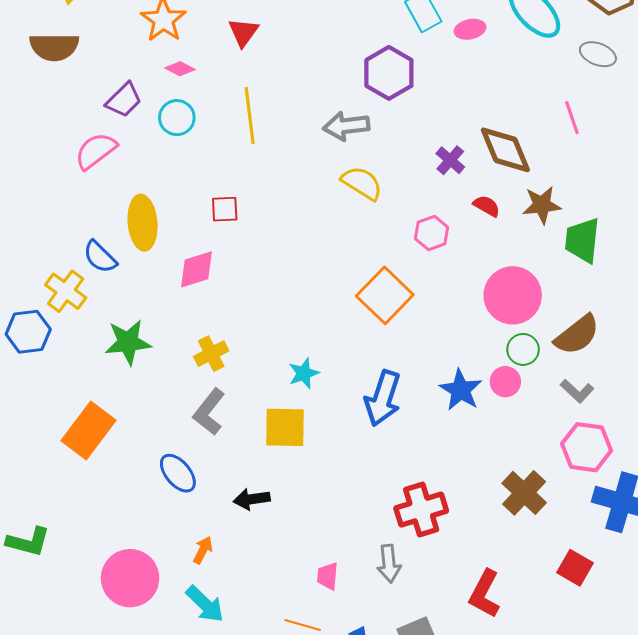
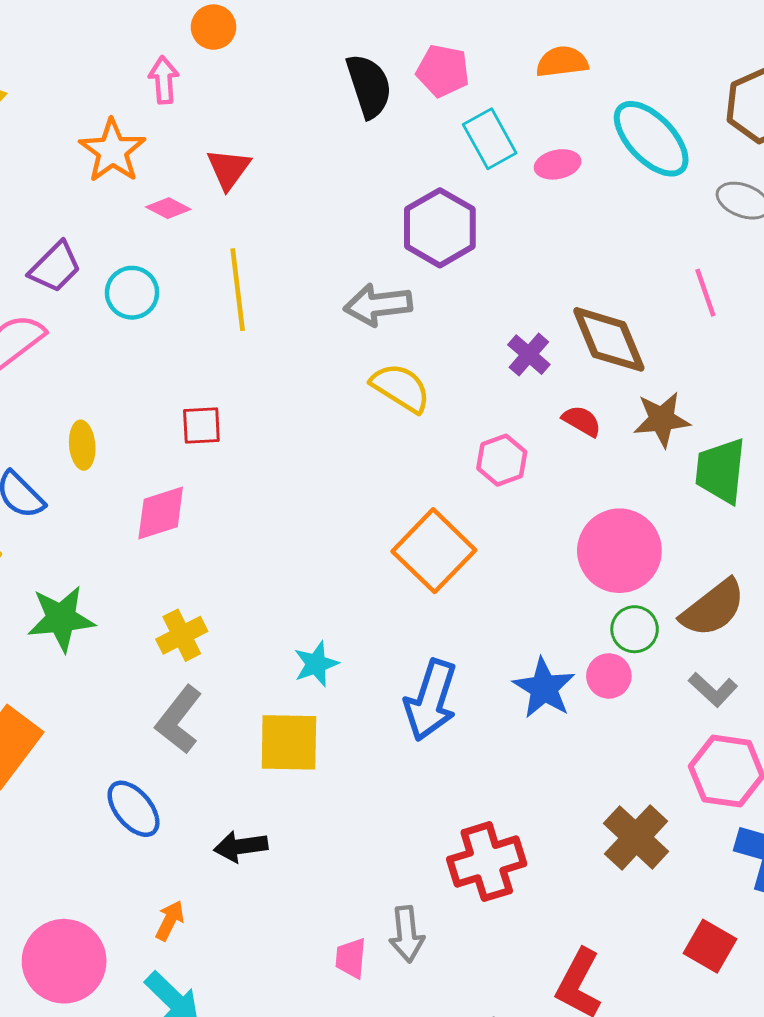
pink diamond: (180, 69) -> (168, 208), moved
yellow ellipse: (143, 223) -> (82, 445), size x0.6
gray arrow: (389, 564) -> (407, 934), moved

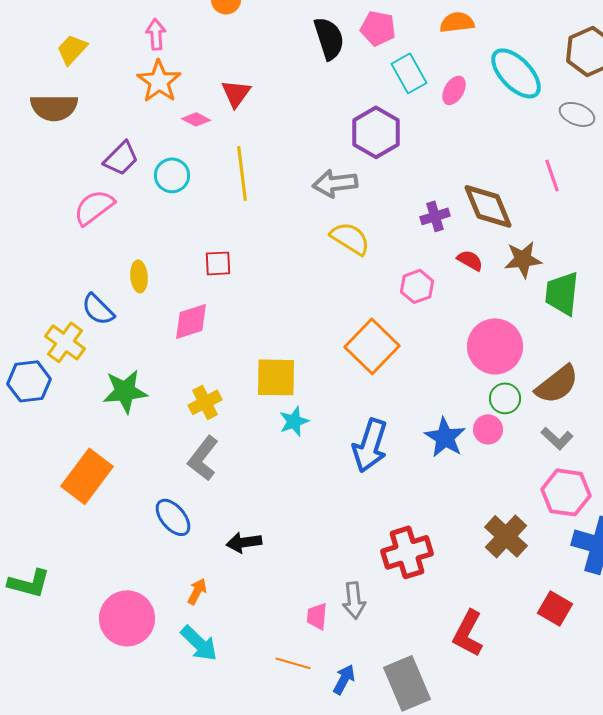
pink arrow: (164, 80) -> (156, 34), moved
pink ellipse: (558, 164) -> (454, 90), turned -48
purple cross: (529, 355) -> (435, 216), turned 32
yellow square: (289, 742) -> (276, 377), moved

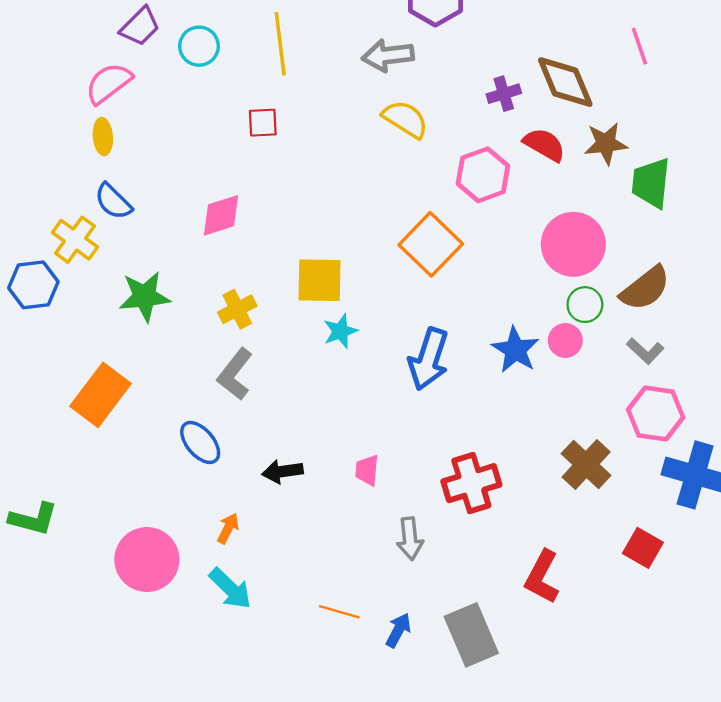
red semicircle: (470, 260) -> (544, 145), size x1.4
red square: (218, 263) -> (263, 123), moved
yellow ellipse: (139, 276) -> (103, 137), moved
pink hexagon: (417, 286) -> (483, 175), size x1.4
pink trapezoid: (317, 616) -> (367, 470), moved

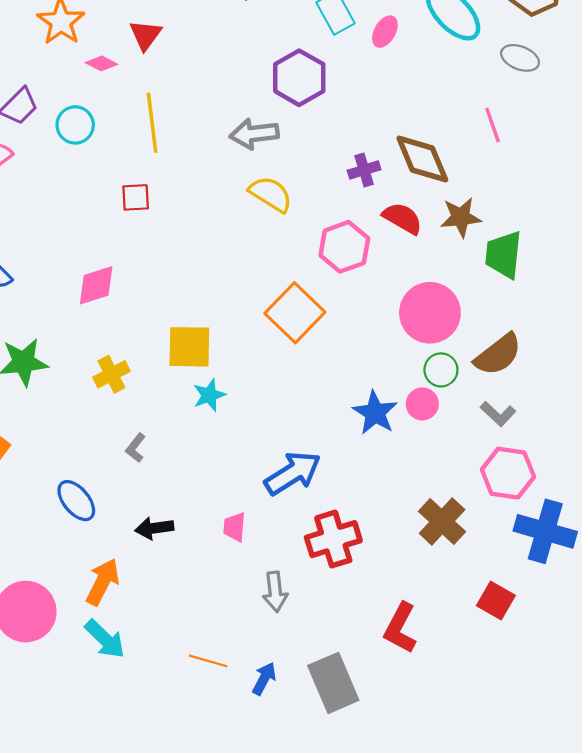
blue arrow: (428, 359) -> (293, 473), moved, turned -140
gray L-shape: (235, 374) -> (136, 448), moved, size x0.6
orange arrow: (228, 528) -> (103, 582), size x1.6

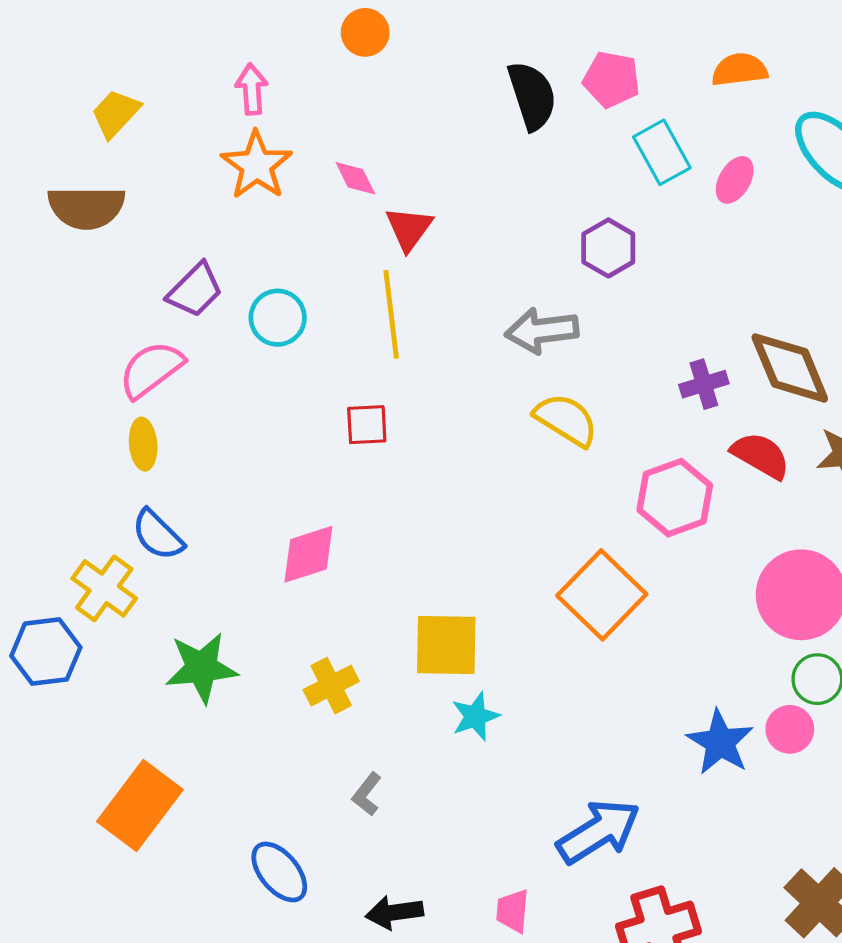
red triangle: (145, 35) -> (409, 229), moved
pink diamond: (102, 63) -> (355, 178), moved, turned 36
purple hexagon: (299, 78) -> (608, 248), size x0.7

